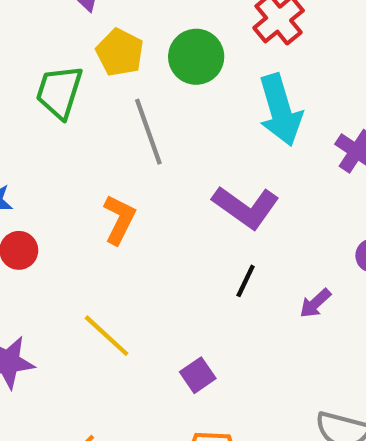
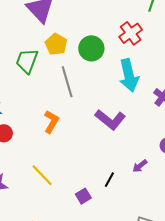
black line: (246, 281) -> (109, 180), moved

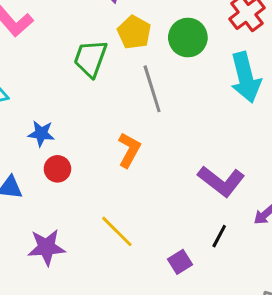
purple L-shape: (110, 120) -> (221, 181), moved

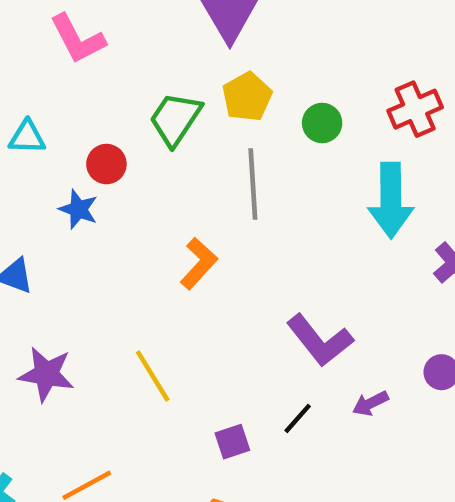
green circle: (188, 38) -> (322, 123), size x0.7
red circle: (57, 169) -> (106, 164), moved

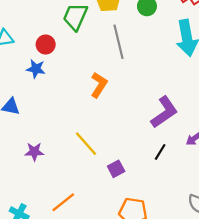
purple L-shape: (320, 340) -> (164, 112), turned -76
purple star: (46, 374) -> (34, 152), size x0.7
purple square: (232, 442) -> (116, 169), moved

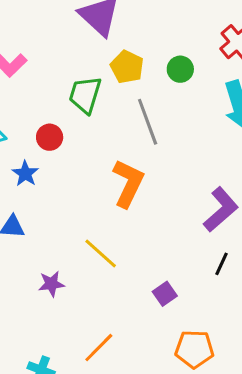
blue star: (36, 69) -> (25, 174), moved, turned 30
orange L-shape: (99, 85) -> (128, 183), size x1.4
yellow line: (86, 144) -> (101, 253), moved

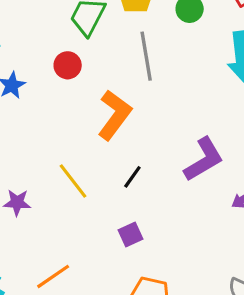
red circle: (50, 137) -> (68, 65), moved
black line: (222, 264) -> (132, 177), moved

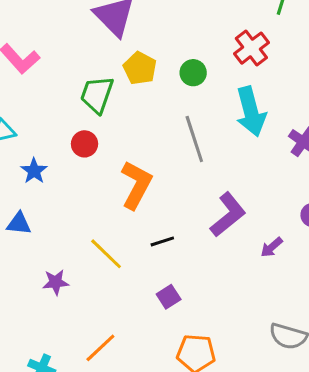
gray line: (146, 56) -> (194, 139), moved
black line: (132, 177) -> (162, 241), turned 45

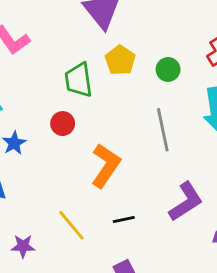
green trapezoid: (97, 95) -> (79, 80), turned -33

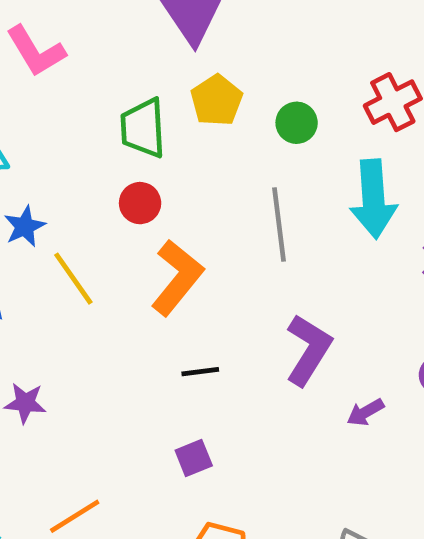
red circle: (63, 124) -> (140, 203), moved
purple L-shape: (186, 202) -> (308, 350), turned -30
yellow line: (71, 225) -> (73, 279), moved

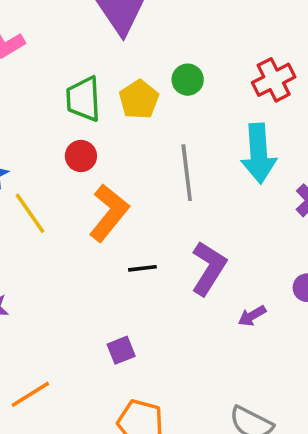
yellow pentagon: (217, 100) -> (139, 99), moved
green circle: (297, 123) -> (188, 80), moved
black line: (200, 372) -> (142, 268), moved

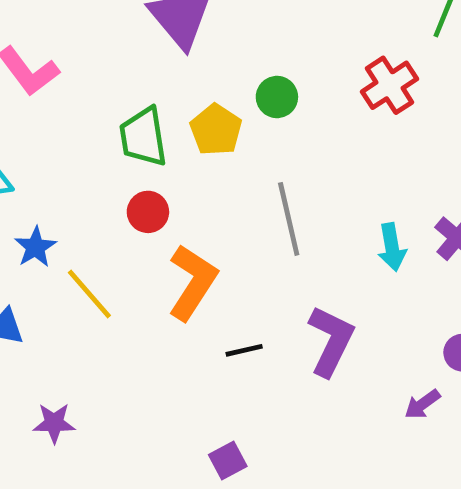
cyan arrow: (259, 153) -> (392, 247), moved, size x0.6
purple arrow: (252, 316) -> (422, 404), moved

